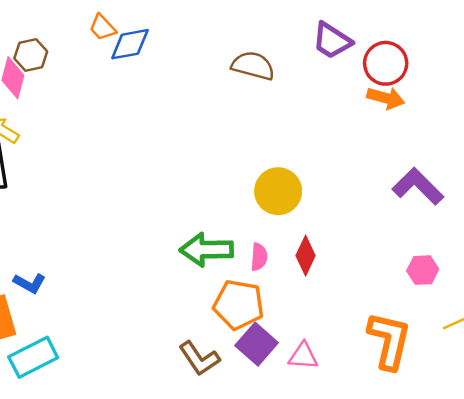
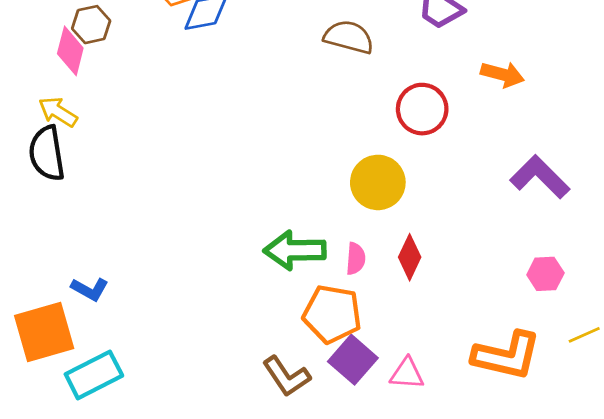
red circle: (386, 63) -> (422, 109), moved
orange L-shape: (389, 341) -> (507, 356), turned 90

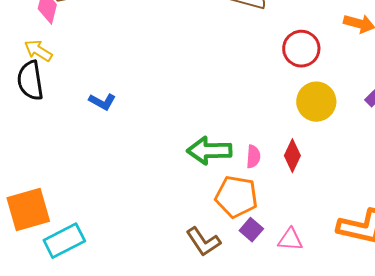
yellow circle: (378, 182) -> (316, 102), moved
blue L-shape: (90, 289) -> (102, 102), moved
purple square: (353, 360) -> (251, 230), size x0.7

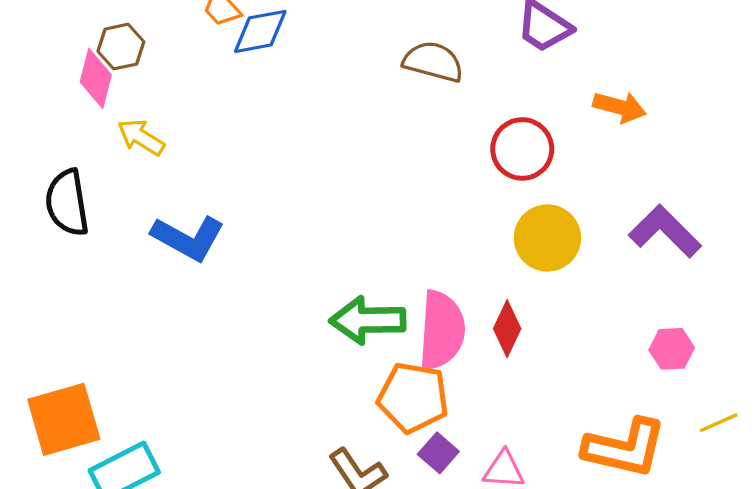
yellow arrow: (38, 51) -> (141, 137), moved
blue L-shape: (102, 102) -> (188, 238), size x1.6
pink semicircle: (253, 157) -> (442, 330), size x2.0

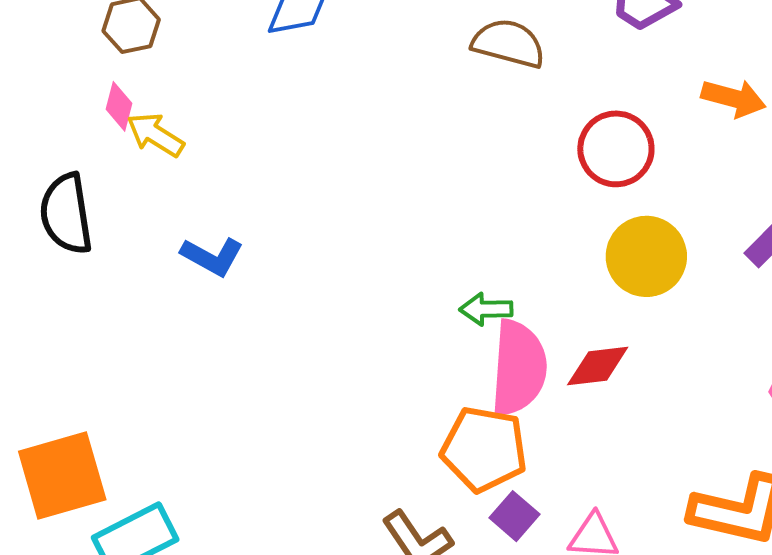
pink diamond: (96, 78) -> (119, 106), moved, size x0.7
blue L-shape: (188, 238) -> (212, 256), size x0.7
green arrow: (368, 320) -> (486, 309), moved, size x0.6
red diamond: (507, 329) -> (598, 366), turned 58

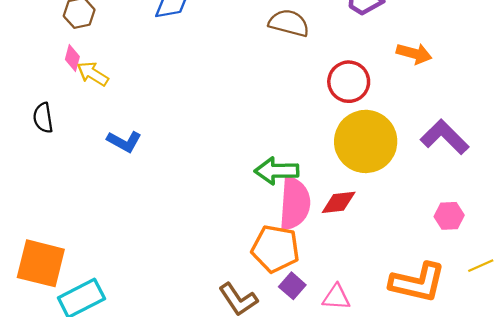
black semicircle: (66, 214) -> (43, 118), size x0.7
yellow circle: (646, 256) -> (366, 141), size x1.4
green arrow: (486, 309) -> (277, 171), size x1.5
orange square: (62, 476) -> (41, 263), turned 30

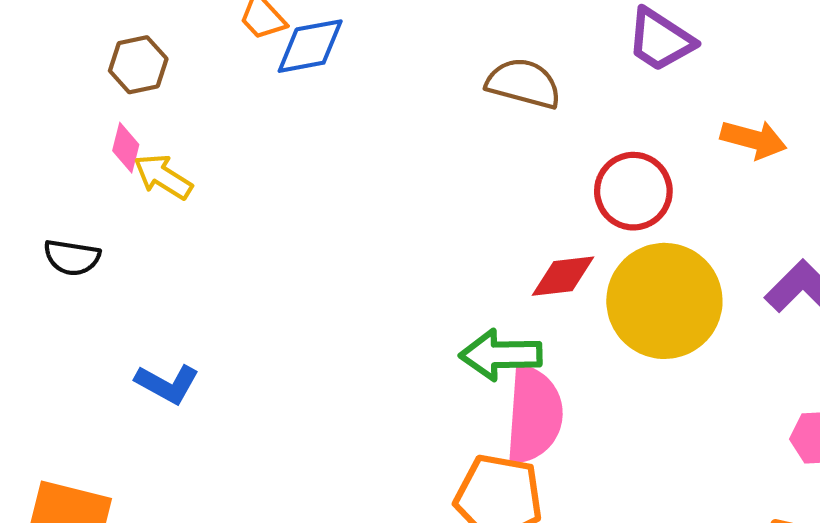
black semicircle: (43, 118) -> (72, 257), turned -72
blue L-shape: (124, 141) -> (167, 384), moved
red diamond: (339, 202) -> (563, 276), moved

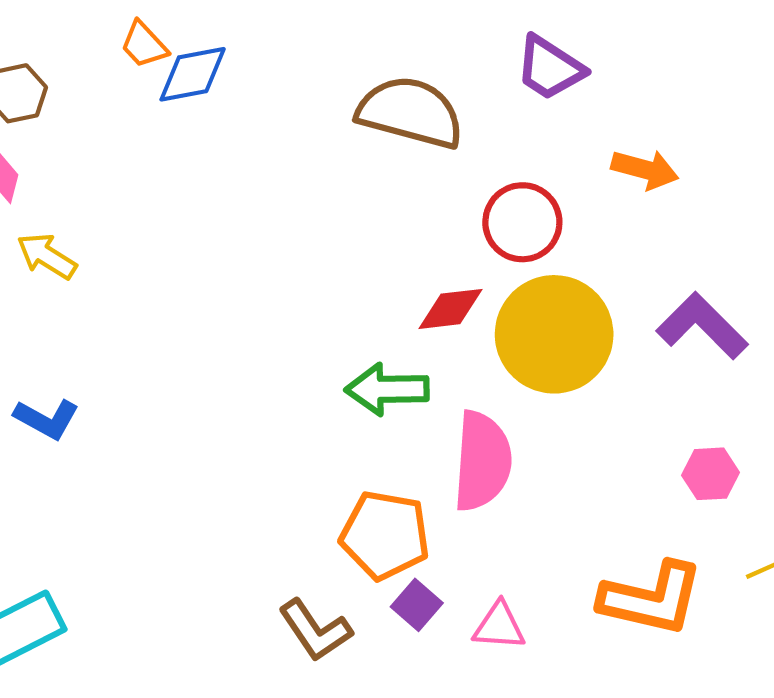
brown semicircle: (524, 83) -> (410, 112), size x1.4
yellow arrow: (163, 177) -> (47, 256), moved
pink semicircle: (534, 415) -> (482, 461), moved

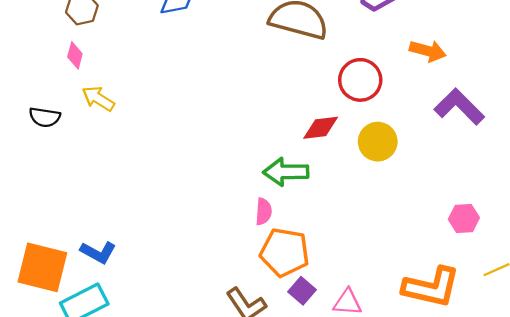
purple L-shape: (702, 326) -> (459, 107), moved
yellow circle: (554, 334) -> (378, 142), size x0.6
blue L-shape: (47, 419) -> (98, 252), moved
pink semicircle: (482, 461) -> (264, 212), moved, size x0.5

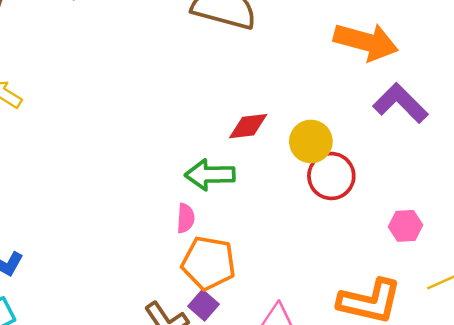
orange arrow: (428, 51) -> (366, 42), size x1.6
red circle: (360, 80) -> (331, 176), moved
purple square: (302, 291) -> (203, 305), moved

